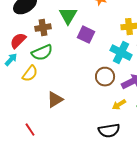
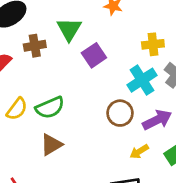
purple square: (86, 35) -> (94, 55), turned 30
green semicircle: (42, 53) -> (50, 108), moved
cyan cross: (121, 53) -> (142, 80), turned 30

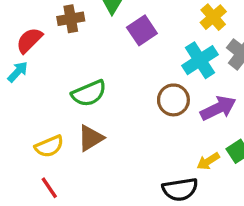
yellow cross: (153, 44) -> (213, 17), turned -35
yellow semicircle: (17, 109) -> (49, 146), moved, turned 30
yellow arrow: (139, 152) -> (208, 161), moved

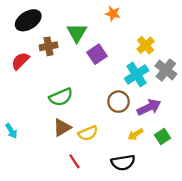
cyan arrow: (18, 72) -> (11, 131), moved, turned 105
yellow semicircle: (49, 146) -> (88, 133), moved
yellow arrow: (208, 161) -> (135, 134), moved
red line: (49, 188) -> (74, 161), moved

